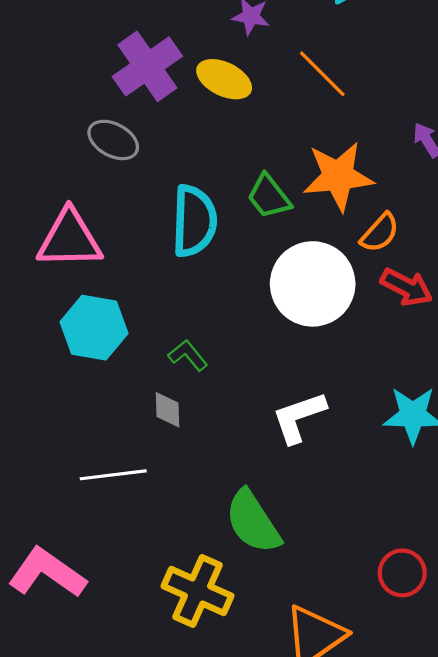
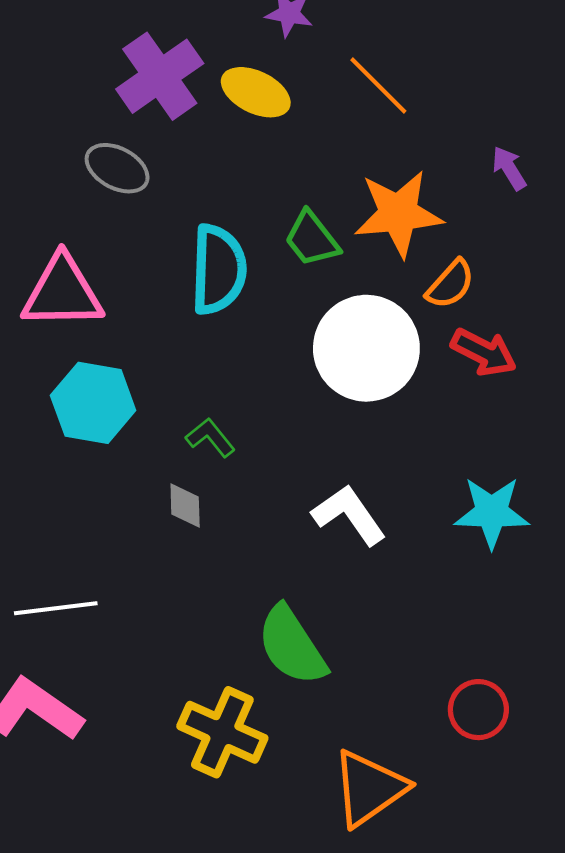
white L-shape: (299, 417) -> (349, 515), turned 74
white line: (113, 475) -> (56, 608), moved

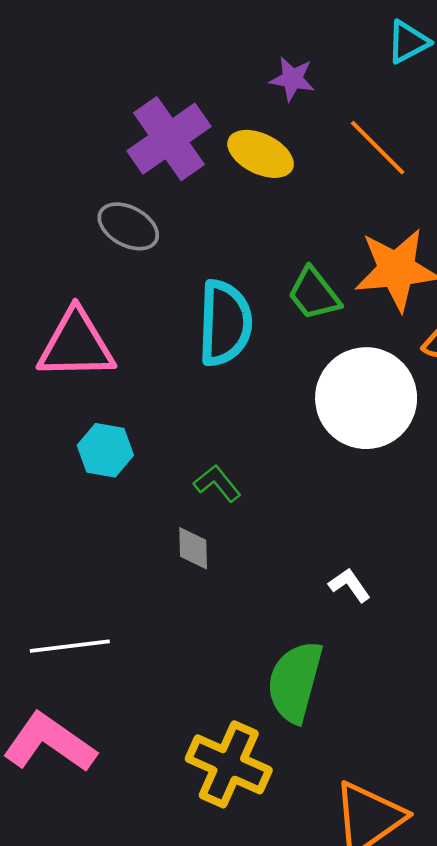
cyan hexagon: (93, 403) -> (105, 450), size x0.7
white L-shape: (349, 515) -> (350, 585), moved, size x0.6
green semicircle: (292, 646) -> (295, 682), turned 48

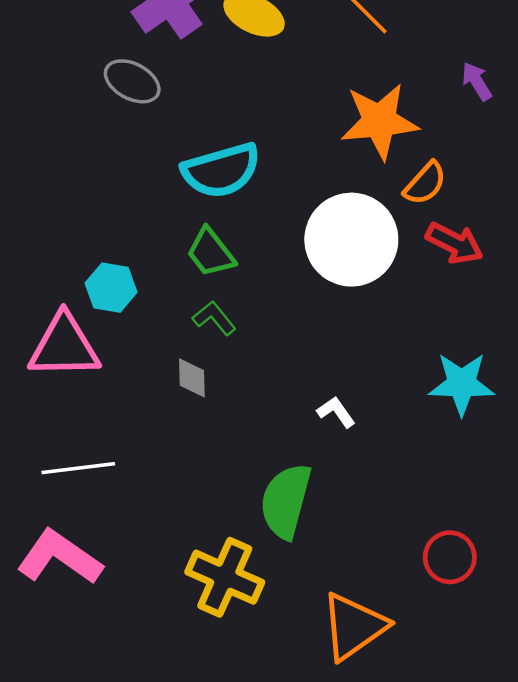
green trapezoid: (314, 294) -> (211, 252), moved
cyan semicircle: (225, 323) -> (221, 170), turned 72
pink triangle: (76, 345) -> (64, 346), moved

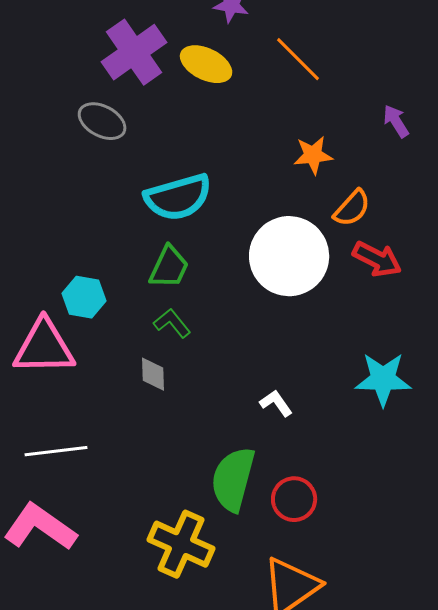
orange star: (379, 121) -> (313, 155), size x0.6
green trapezoid: (211, 252) -> (169, 267), turned -117
red circle: (450, 557) -> (294, 499), moved

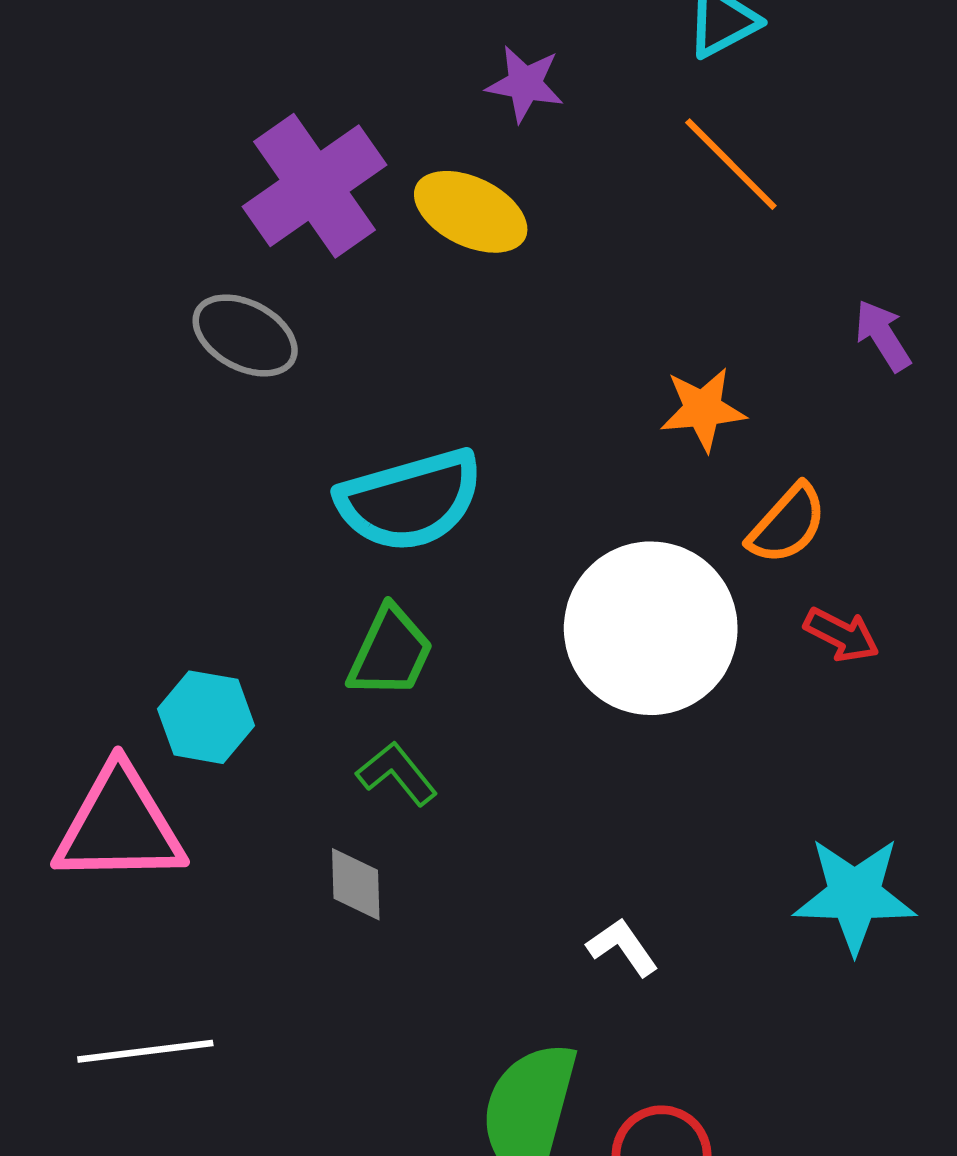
orange line: (298, 59) -> (731, 164), moved
red arrow: (377, 259) -> (842, 635), size x0.7

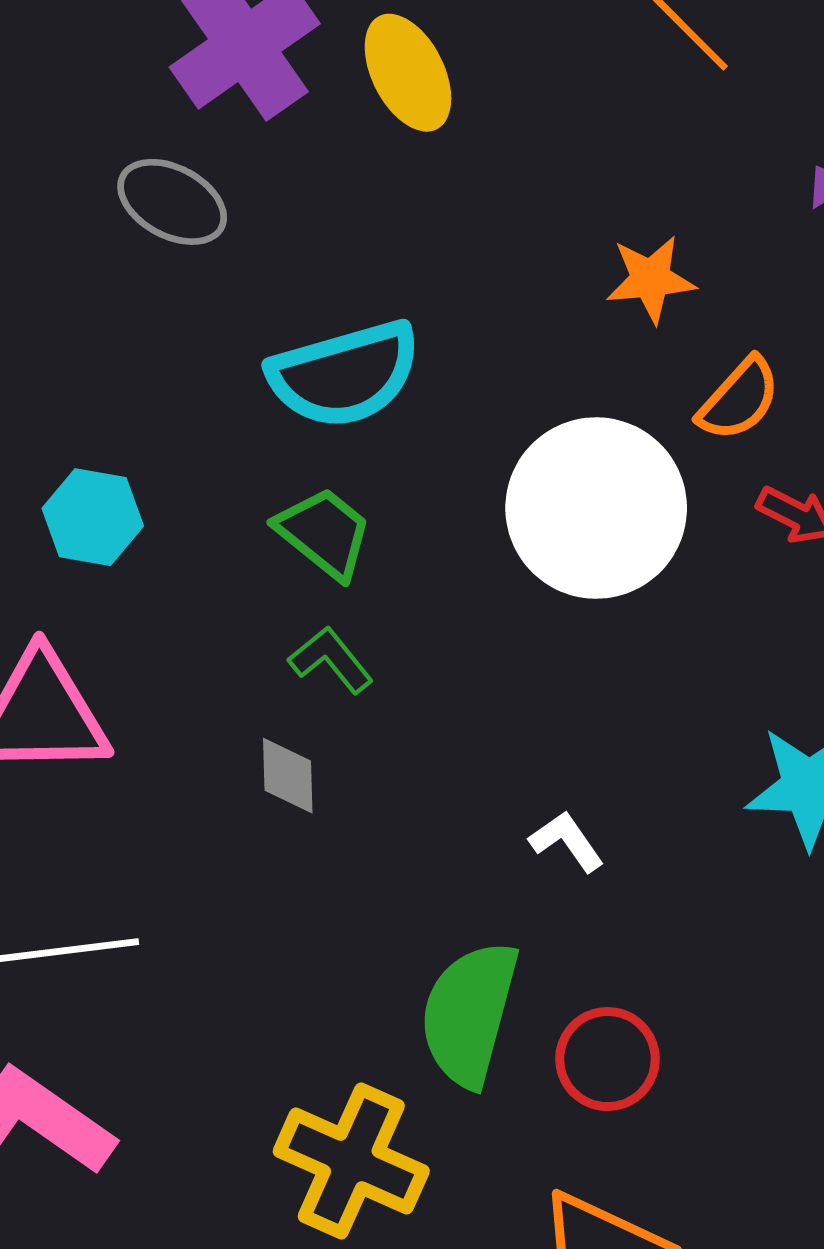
yellow ellipse: (471, 212) -> (408, 73), turned 37
green trapezoid: (390, 652) -> (324, 533), turned -76
cyan hexagon: (206, 717) -> (93, 517), moved

